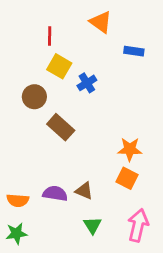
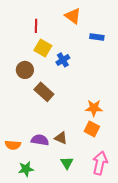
green star: (16, 234) -> (26, 169), moved

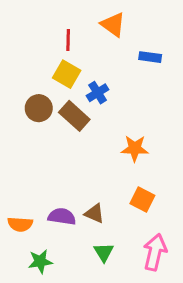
red line: (36, 26) -> (68, 40), moved
brown rectangle: (44, 92) -> (74, 116), moved
orange star: (94, 108) -> (135, 148), moved

